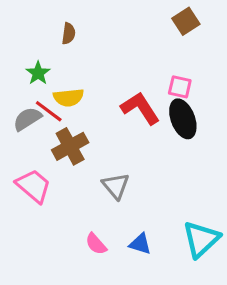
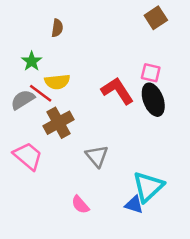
cyan triangle: (201, 239) -> (148, 187), moved
blue triangle: (140, 244) -> (134, 205), moved

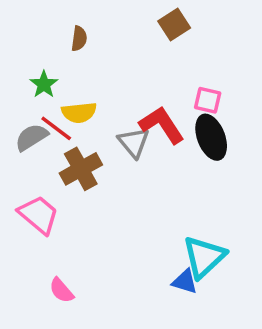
brown square: (156, 18) -> (174, 25), moved
gray triangle: (97, 156) -> (134, 142), moved
pink semicircle: (80, 205) -> (61, 290), moved

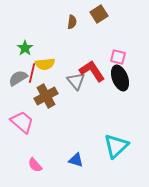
brown semicircle: (79, 39) -> (72, 22), moved
red line: (56, 128) -> (32, 73), turned 66
blue triangle: (185, 282) -> (76, 160), moved

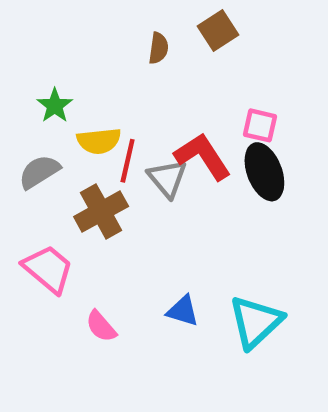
red line: (32, 73) -> (128, 161), moved
blue triangle: (76, 160) -> (183, 311), moved
pink semicircle: (35, 165) -> (101, 326), moved

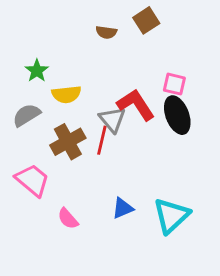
brown semicircle: (158, 48) -> (106, 32), turned 90
red line: (128, 161) -> (102, 140), moved
blue triangle: (183, 311) -> (123, 208), turned -40

